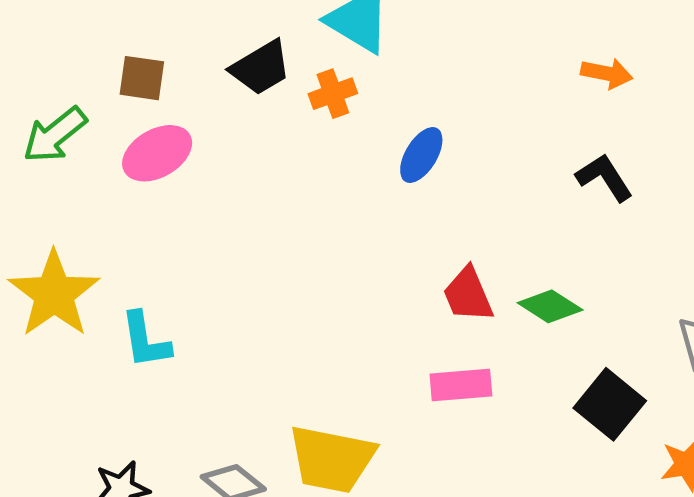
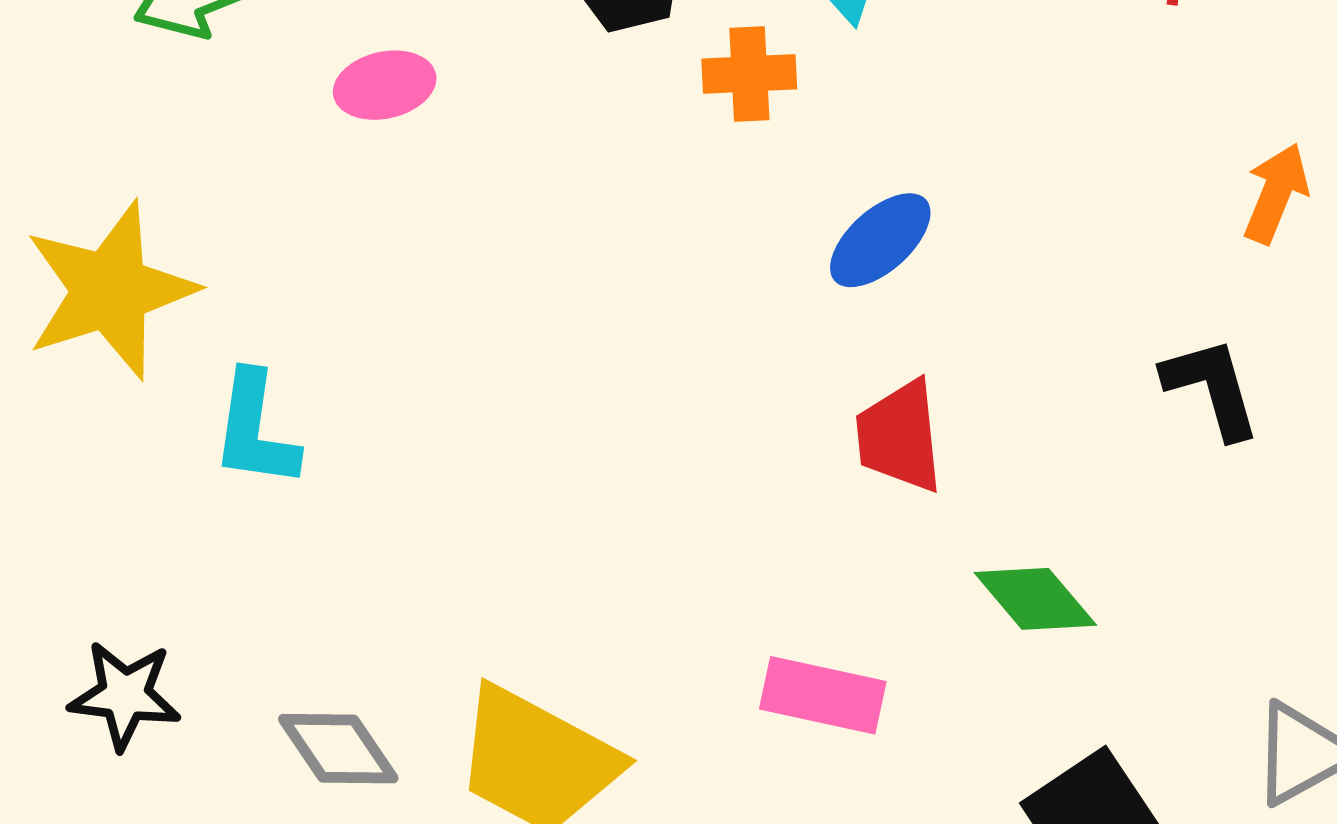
orange arrow: (607, 73) -> (1276, 193), turned -96
pink ellipse: (157, 153) -> (385, 85), size x0.7
red trapezoid: (468, 295) -> (900, 436), moved

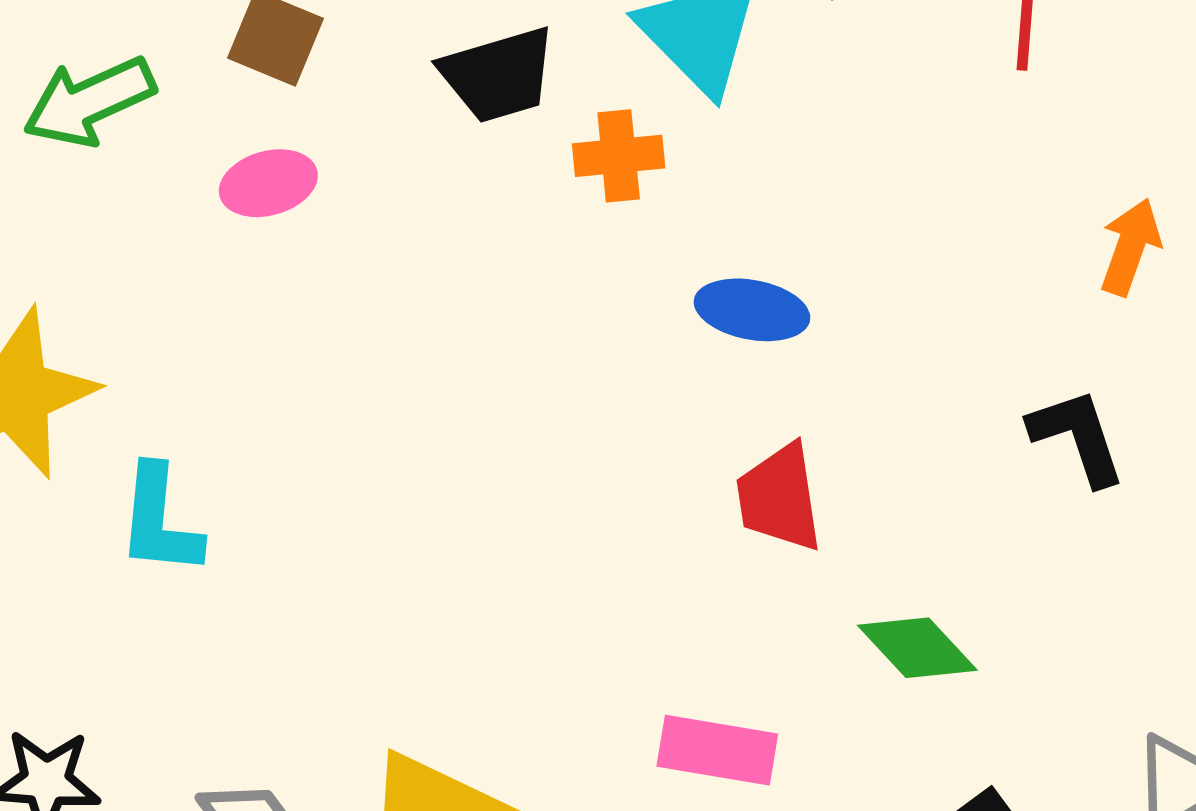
blue ellipse: (880, 240) -> (752, 310), turned 55

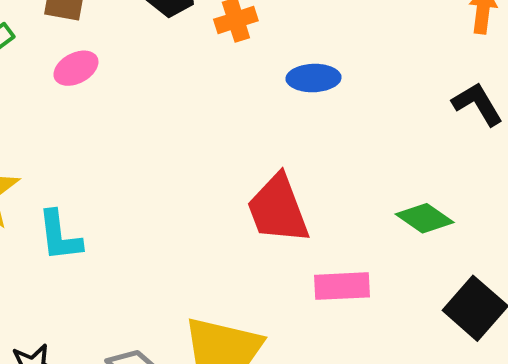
red trapezoid: (779, 498) -> (278, 209), moved, size x1.4

